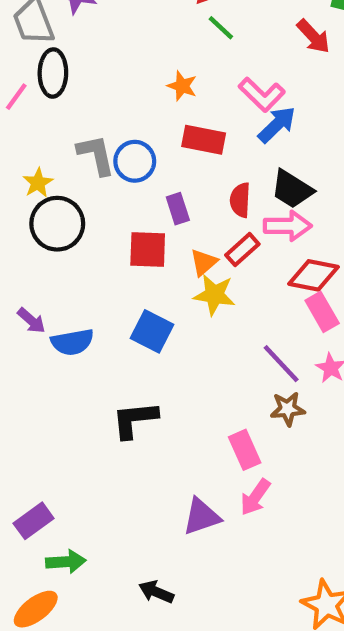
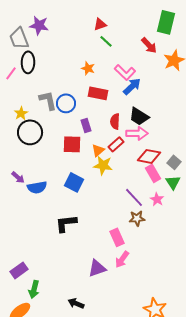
green arrow: (66, 562) -> (34, 289), turned 108

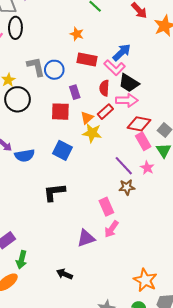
pink L-shape: (125, 72) -> (115, 68), moved

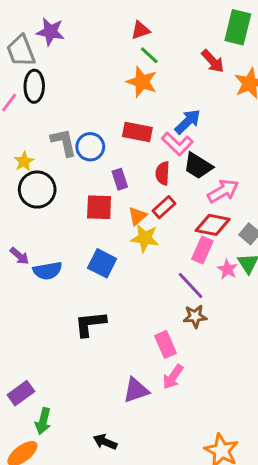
orange star: (77, 34) -> (142, 82), moved, size x1.5
pink arrow: (127, 100) -> (223, 191), moved, turned -30
pink rectangle: (143, 141) -> (202, 250), moved, turned 54
pink star: (147, 168) -> (227, 269), moved

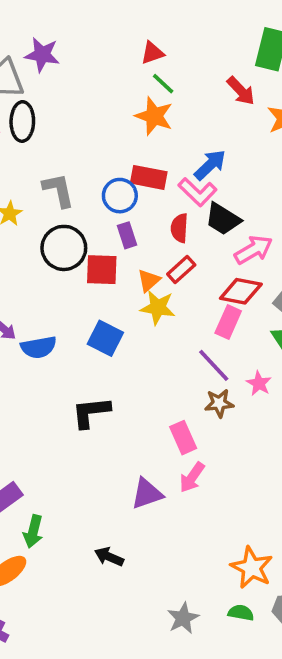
blue circle: (90, 147) -> (120, 196), moved
black circle: (37, 190) -> (64, 248), moved
pink star: (227, 269) -> (259, 383), moved

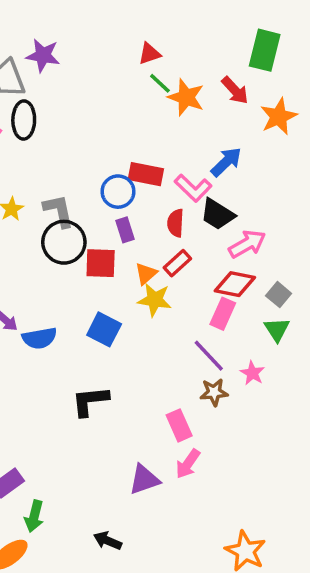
orange star: (154, 116) -> (186, 97), moved
blue arrow: (210, 165) -> (226, 162), moved
gray L-shape: (58, 190) -> (59, 211), moved

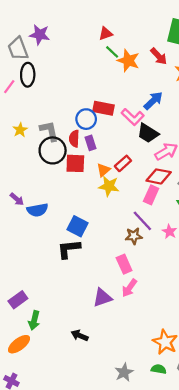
red semicircle: (176, 223) -> (74, 139), moved
blue square: (104, 329) -> (77, 226), moved
brown star: (214, 392) -> (134, 236), moved

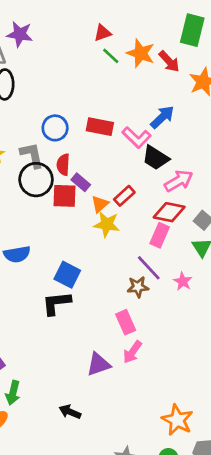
orange star: (128, 61) -> (141, 53), moved
blue circle: (86, 119) -> (55, 128), moved
purple rectangle: (90, 143) -> (81, 182), moved, turned -32

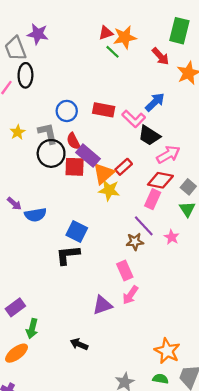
orange star: (141, 53) -> (125, 37), moved, turned -30
red semicircle: (63, 165) -> (73, 141), turned -30
purple rectangle: (81, 182) -> (88, 156), size x1.5
orange triangle: (100, 204) -> (104, 173), size x1.5

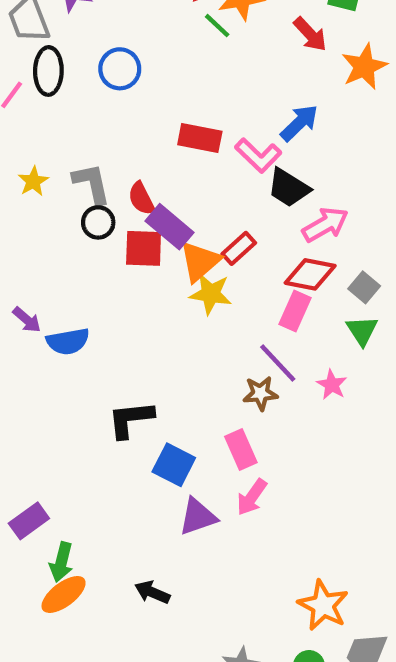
blue circle: (67, 111) -> (120, 69), moved
black circle: (51, 153) -> (98, 222), size x0.6
blue square: (77, 231) -> (174, 465), moved
orange ellipse: (17, 353) -> (64, 594), moved

